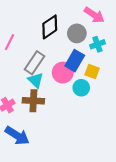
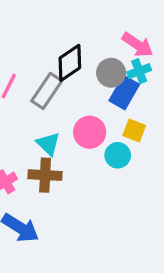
cyan cross: (97, 44) -> (139, 71), moved
blue rectangle: (75, 61) -> (124, 93), moved
gray rectangle: (34, 63) -> (47, 91), moved

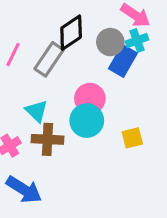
yellow square: (134, 131) -> (132, 138), moved, turned -35
cyan triangle: (48, 144) -> (37, 111), moved
cyan circle: (118, 155) -> (87, 121), moved, size x1.4

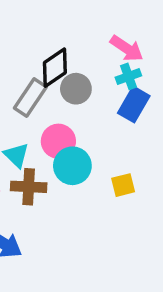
gray circle: (110, 42) -> (76, 89), moved
blue rectangle: (123, 61) -> (134, 104), moved
pink circle: (90, 99) -> (58, 141), moved

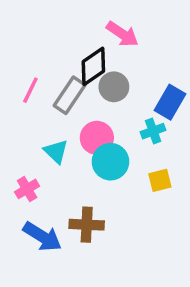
pink arrow: (127, 48) -> (122, 34), moved
cyan cross: (128, 76) -> (153, 131), moved
brown cross: (29, 187) -> (87, 225), moved

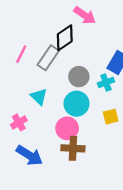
gray circle: (114, 87) -> (79, 77), moved
pink circle: (97, 138) -> (67, 128), moved
brown cross: (87, 225) -> (73, 148), moved

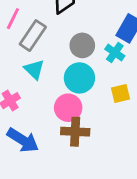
gray rectangle: (48, 58) -> (33, 36), moved
cyan cross: (106, 82) -> (115, 52), turned -35

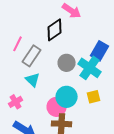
cyan cross: (115, 52) -> (90, 68), size x1.6
cyan circle: (79, 78) -> (67, 97), moved

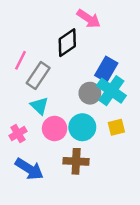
blue rectangle: (100, 51) -> (106, 69), moved
gray circle: (67, 63) -> (90, 93), moved
pink circle: (57, 107) -> (55, 128), moved

